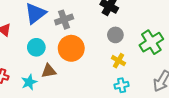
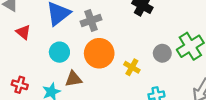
gray circle: (115, 35) -> (162, 53), moved
yellow cross: (118, 61) -> (132, 67), moved

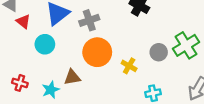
red triangle: (23, 32) -> (23, 21), moved
cyan circle: (59, 52) -> (45, 44), moved

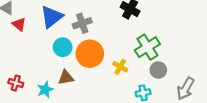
cyan circle: (45, 44) -> (63, 47), moved
green cross: (186, 45) -> (147, 47), moved
gray circle: (159, 52) -> (158, 70), moved

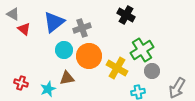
yellow cross: (120, 67) -> (117, 68), size x1.5

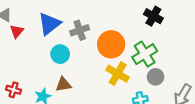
black cross: (126, 15) -> (153, 16), moved
red triangle: (24, 29) -> (17, 31), turned 32
orange circle: (89, 56) -> (111, 44), moved

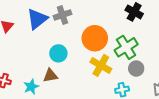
gray cross: (80, 30) -> (62, 15), moved
cyan circle: (60, 54) -> (58, 53), moved

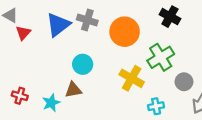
gray cross: (62, 15) -> (87, 20), turned 36
orange circle: (95, 38) -> (125, 32), moved
gray circle: (136, 69) -> (184, 82), moved

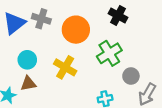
cyan circle: (83, 64) -> (27, 60), moved
yellow cross: (132, 78) -> (65, 67), moved

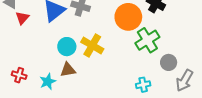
orange circle: (76, 30) -> (128, 17), moved
yellow cross: (65, 67) -> (92, 45), moved

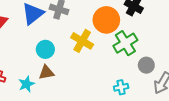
yellow cross: (92, 45) -> (82, 41), moved

